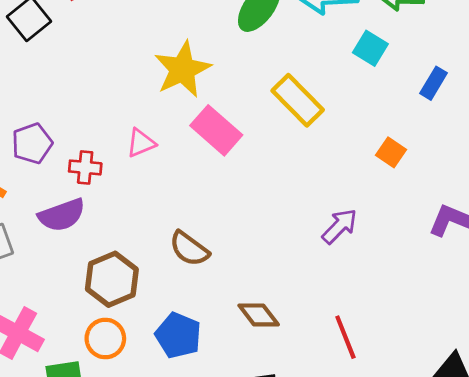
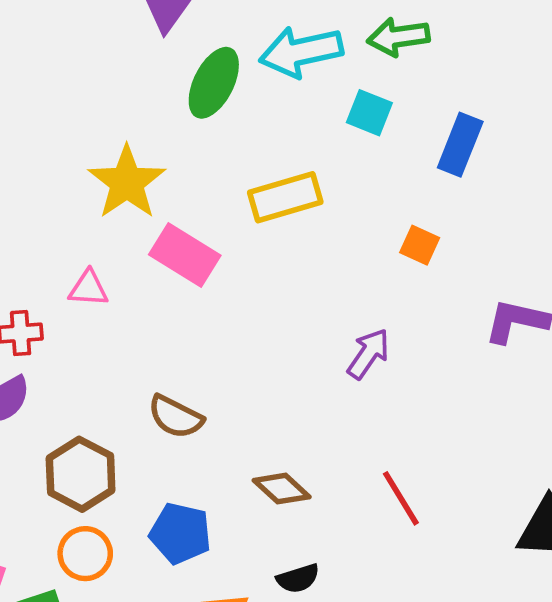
blue rectangle: (433, 83) -> (460, 145), size x1.4
yellow rectangle: (298, 100) -> (285, 197), turned -52
pink triangle: (141, 143) -> (88, 288), turned 36

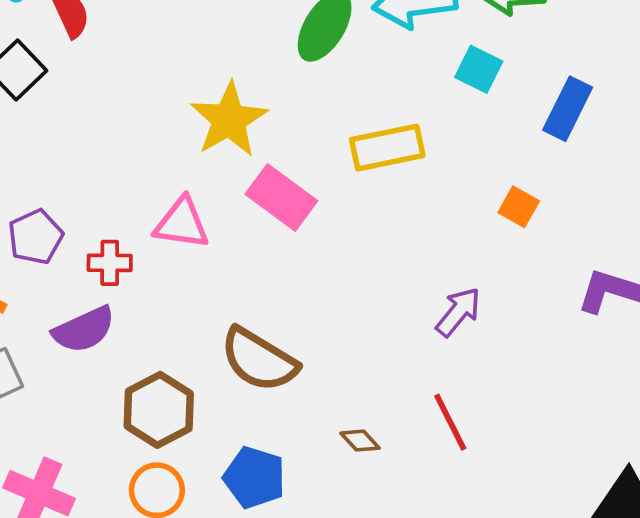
pink triangle: (88, 288) -> (182, 223), size x1.4
brown semicircle: (176, 417) -> (259, 360), size x1.4
brown diamond: (282, 489) -> (360, 441), size x0.7
red line: (401, 498) -> (450, 422), moved

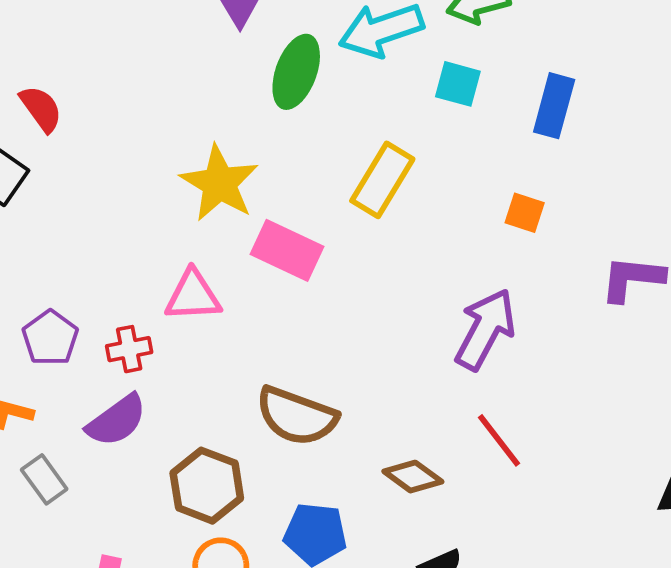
yellow rectangle: (387, 148) -> (382, 180), turned -36
purple arrow: (458, 312) -> (485, 329), size x1.5
brown diamond: (360, 441) -> (413, 477), size x1.4

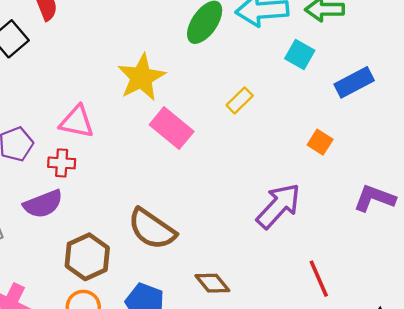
blue rectangle: (554, 106) -> (354, 82), turned 33
yellow rectangle: (382, 180) -> (240, 100), size x0.6
pink triangle: (193, 296) -> (77, 122), moved
red line: (499, 440) -> (319, 279), moved

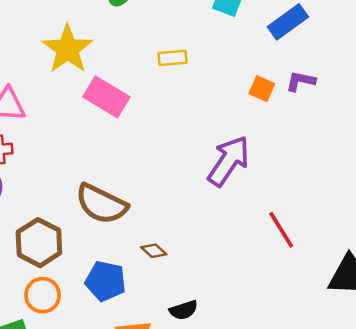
yellow rectangle: (240, 100) -> (172, 58), turned 48
purple L-shape: (374, 198) -> (301, 81), moved, size x0.7
brown diamond: (212, 283) -> (154, 251), moved, size x0.7

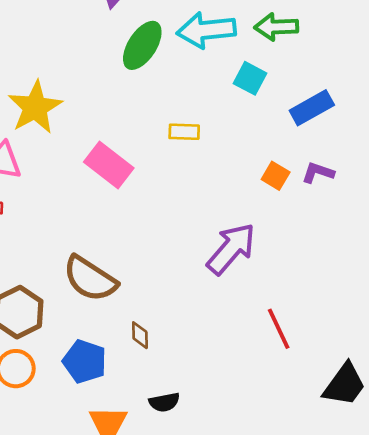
yellow star: (68, 49) -> (35, 107), moved
brown diamond: (154, 251) -> (140, 335), turned 40

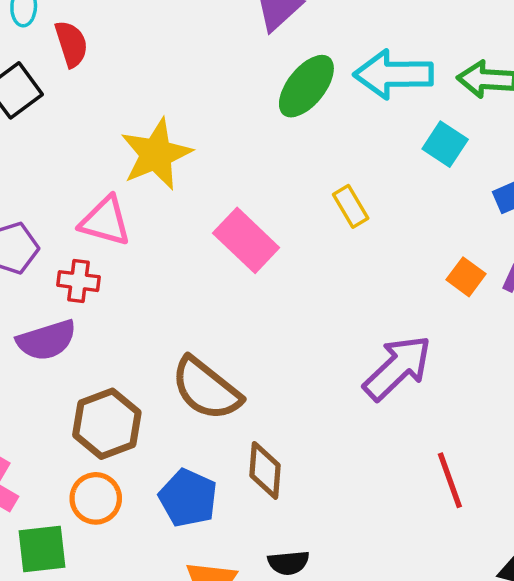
yellow rectangle: (184, 132) -> (351, 206), turned 52
brown diamond: (140, 335) -> (265, 470), size x1.5

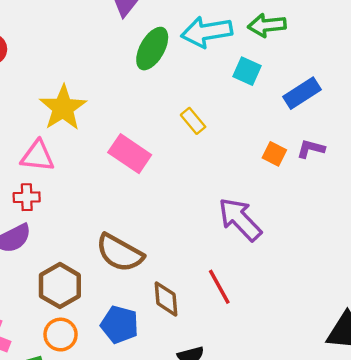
purple arrow: (397, 368) -> (240, 219), turned -81
red line: (450, 480) -> (219, 287), moved

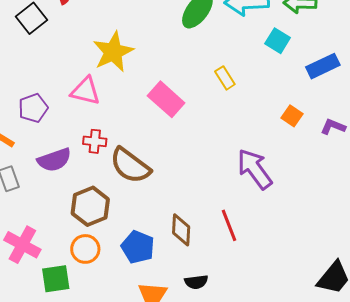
purple L-shape: (311, 149) -> (333, 127), moved
red cross: (27, 197) -> (95, 141), moved
brown semicircle: (120, 253) -> (130, 166), moved

